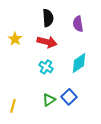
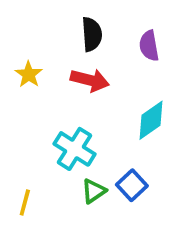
cyan cross: (46, 67) -> (75, 149), moved, size x1.5

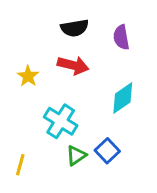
black semicircle: (92, 34) -> (75, 28), turned 84
yellow star: (29, 74) -> (28, 76), moved

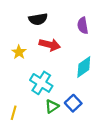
black semicircle: (75, 28) -> (38, 19), moved

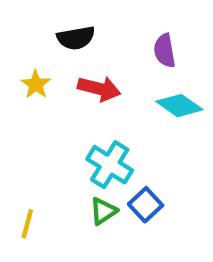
yellow star: (19, 52) -> (36, 84), moved
cyan diamond: (84, 67) -> (179, 106), moved, turned 70
cyan cross: (41, 83) -> (110, 165), moved

